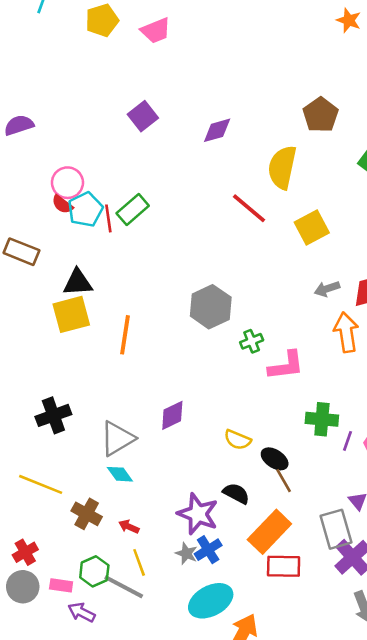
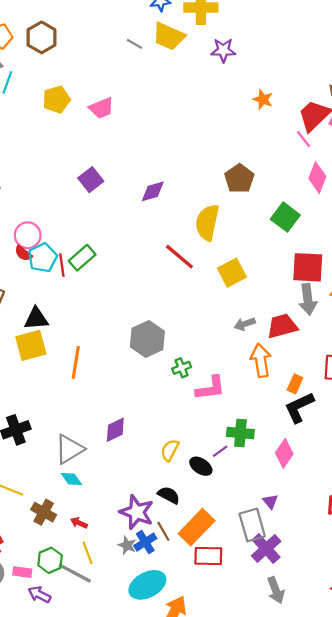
yellow semicircle: (238, 440) -> (170, 450), turned 95
purple line: (347, 441) -> (220, 451), moved, turned 35
brown line: (284, 481) -> (163, 531), moved

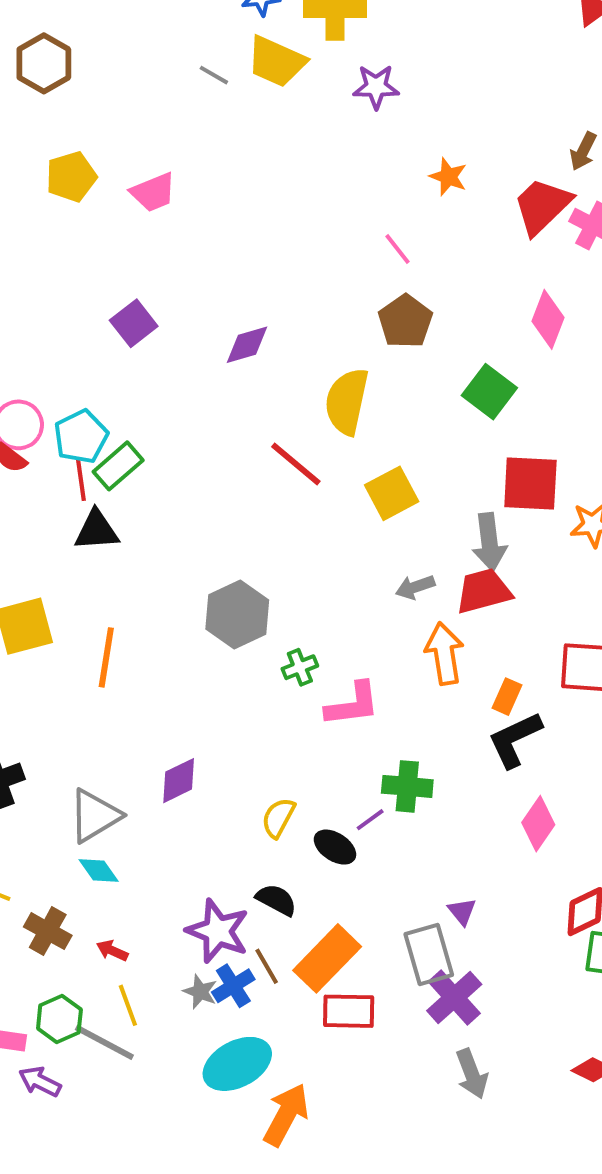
pink line: (303, 139) -> (398, 249), moved
cyan pentagon: (43, 258) -> (81, 437), moved
gray arrow: (308, 299) -> (489, 542), moved
black triangle: (36, 319) -> (97, 530), moved
pink diamond: (284, 453) -> (538, 824), moved

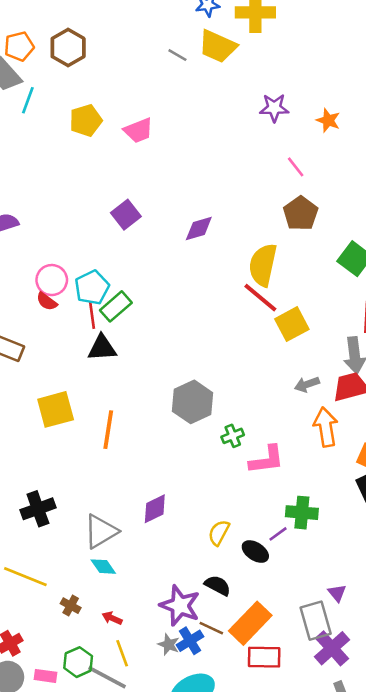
purple star: (376, 87) -> (274, 108), moved
red line: (296, 464) -> (260, 298), moved
brown cross: (48, 931) -> (71, 606), size x0.7
brown line: (267, 966) -> (211, 628), turned -35

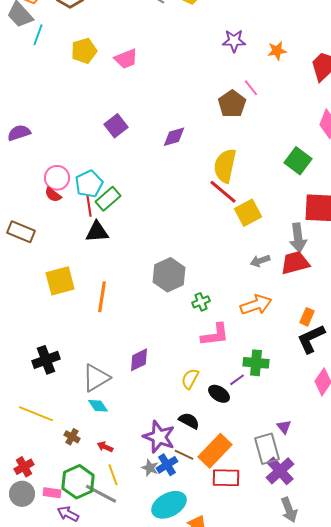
orange star: (328, 120) -> (277, 51), turned -30
brown pentagon: (301, 213) -> (232, 104), moved
orange arrow: (326, 427) -> (256, 305), moved, turned 80
pink L-shape: (267, 460) -> (215, 335), moved
green hexagon: (78, 662) -> (78, 482), size x1.4

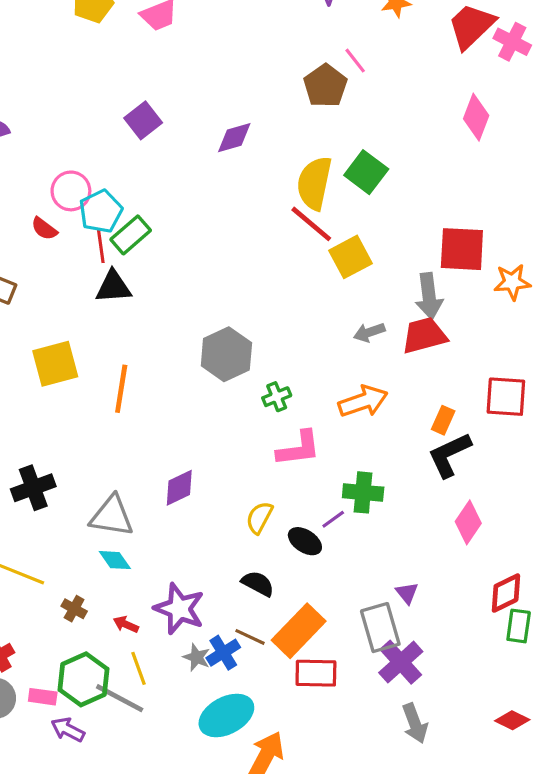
green square: (298, 161) -> (366, 172), moved
pink circle: (57, 178) -> (71, 191), moved
gray triangle: (96, 378) -> (112, 516), turned 40
purple star: (159, 437) -> (179, 609), moved

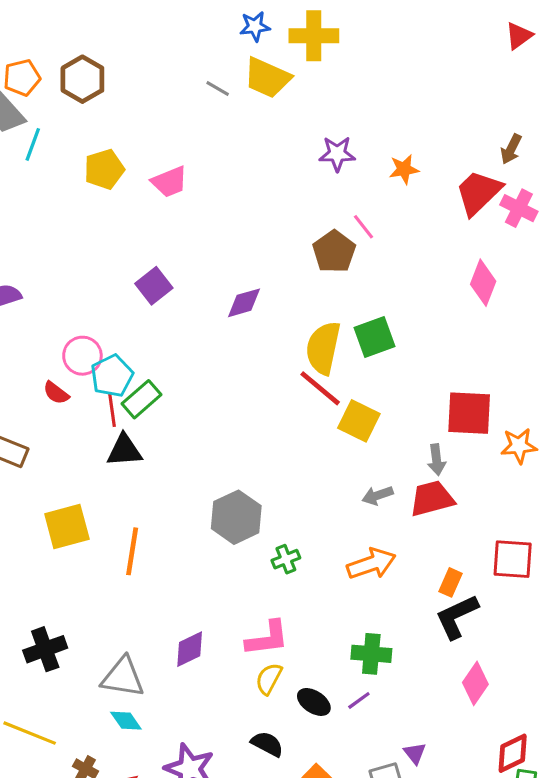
green square: (366, 172) -> (374, 337), turned 33
yellow square: (350, 257) -> (359, 421), turned -36
gray arrow: (429, 296) -> (437, 460), size x0.7
pink L-shape: (299, 449) -> (267, 638), moved
purple line: (333, 519) -> (359, 700), moved

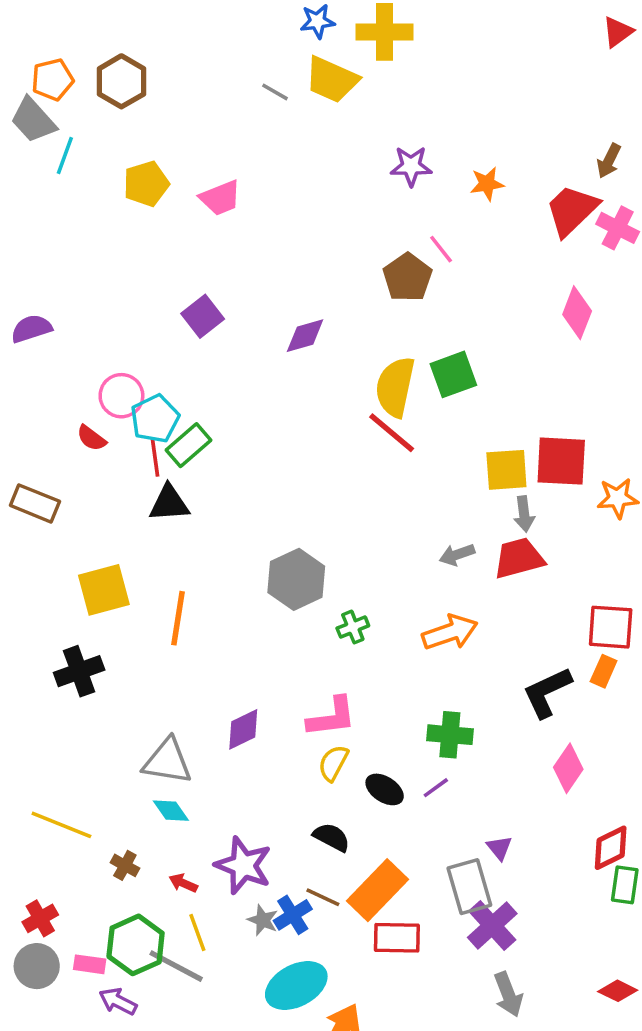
yellow square: (359, 421) -> (506, 470), moved, turned -30
orange rectangle: (451, 582) -> (604, 671), moved
black cross: (45, 649) -> (79, 671), moved

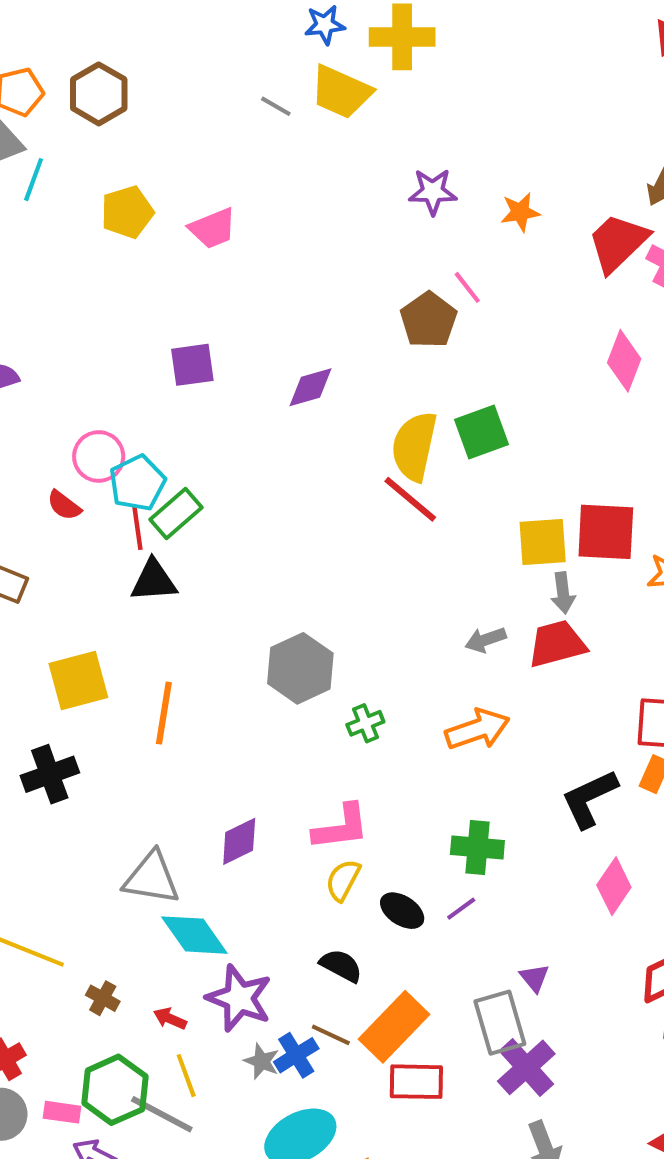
purple square: (203, 316) -> (192, 365), turned 30
cyan diamond: (171, 811) -> (194, 935), moved, size x1.6

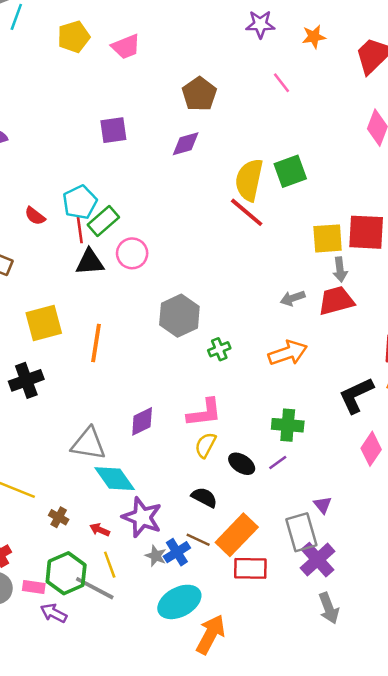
brown pentagon: (429, 320) -> (199, 94), moved
pink circle: (99, 456) -> (132, 253), moved

